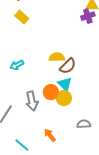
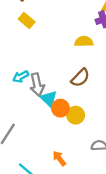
yellow semicircle: (57, 57) -> (84, 42), moved
cyan triangle: (65, 84) -> (49, 99), moved
gray arrow: (32, 101) -> (37, 85), moved

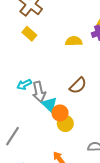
yellow semicircle: (84, 42) -> (74, 41), moved
yellow circle: (76, 115) -> (65, 124), moved

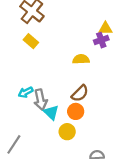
yellow semicircle: (74, 41) -> (81, 59), moved
orange circle: (60, 113) -> (76, 111), moved

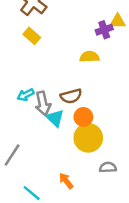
purple cross: (101, 40) -> (104, 30), moved
brown semicircle: (80, 93) -> (71, 96), moved, turned 30
yellow circle: (67, 132) -> (88, 138), moved, size x1.5

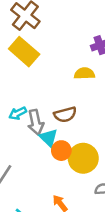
yellow rectangle: (32, 36) -> (24, 52), size x1.6
orange circle: (83, 117) -> (61, 151), moved

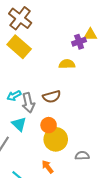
cyan triangle: (48, 138) -> (19, 124), moved
yellow circle: (83, 158) -> (56, 139), moved

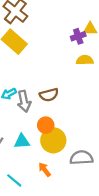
yellow semicircle: (67, 64) -> (85, 60), moved
cyan triangle: (19, 124) -> (22, 141), moved, turned -49
gray semicircle: (82, 156) -> (81, 158), size x1.5

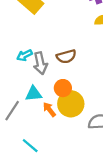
cyan triangle: (22, 141) -> (34, 94), moved
orange arrow: (45, 170) -> (49, 109), moved

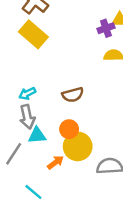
gray arrow: (40, 63) -> (27, 117), moved
orange arrow: (49, 109) -> (56, 162), moved, turned 91

